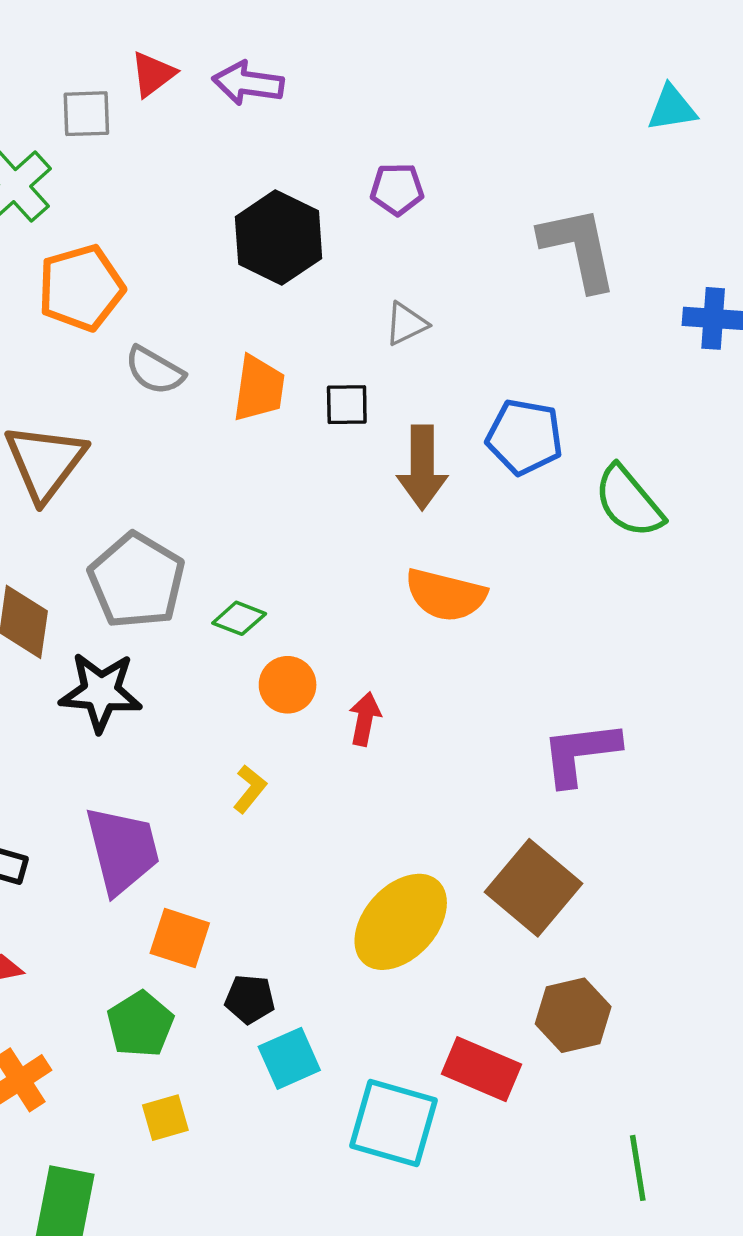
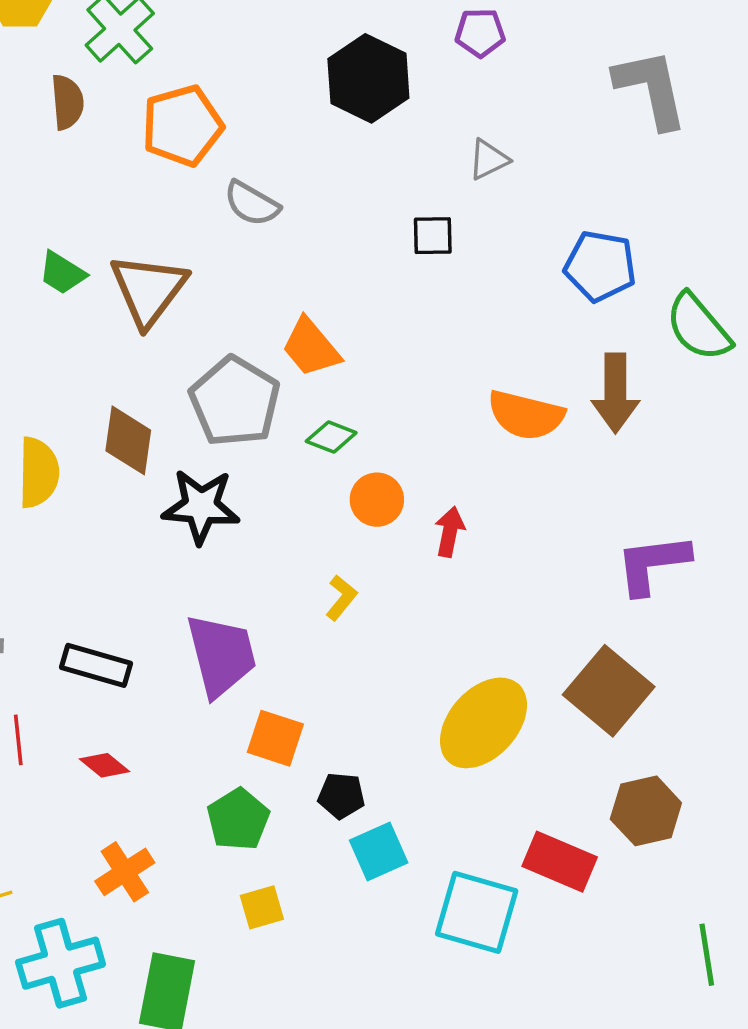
orange trapezoid: (259, 388) -> (311, 347), moved, turned 132
brown arrow: (422, 467) -> (615, 393), moved

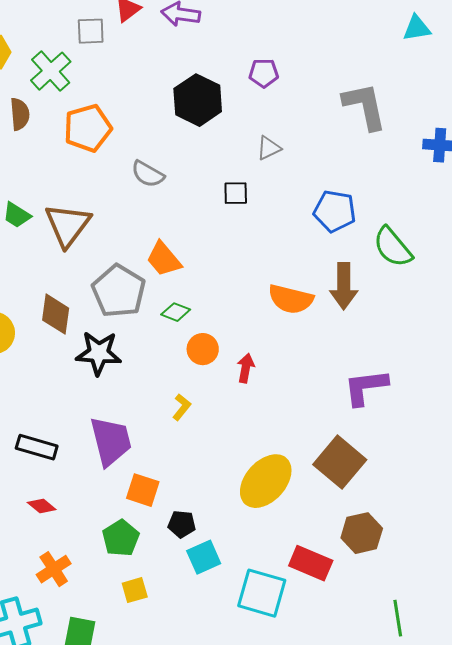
gray semicircle: (252, 204) -> (148, 174), moved

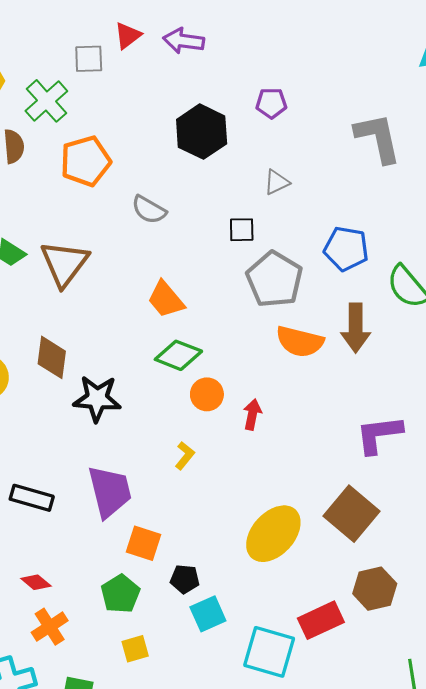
gray pentagon: (119, 291) -> (274, 279), moved
green diamond: (176, 312) -> (178, 355), size x1.5
red diamond: (42, 506) -> (36, 582), moved
red rectangle: (311, 563) -> (321, 620), turned -48

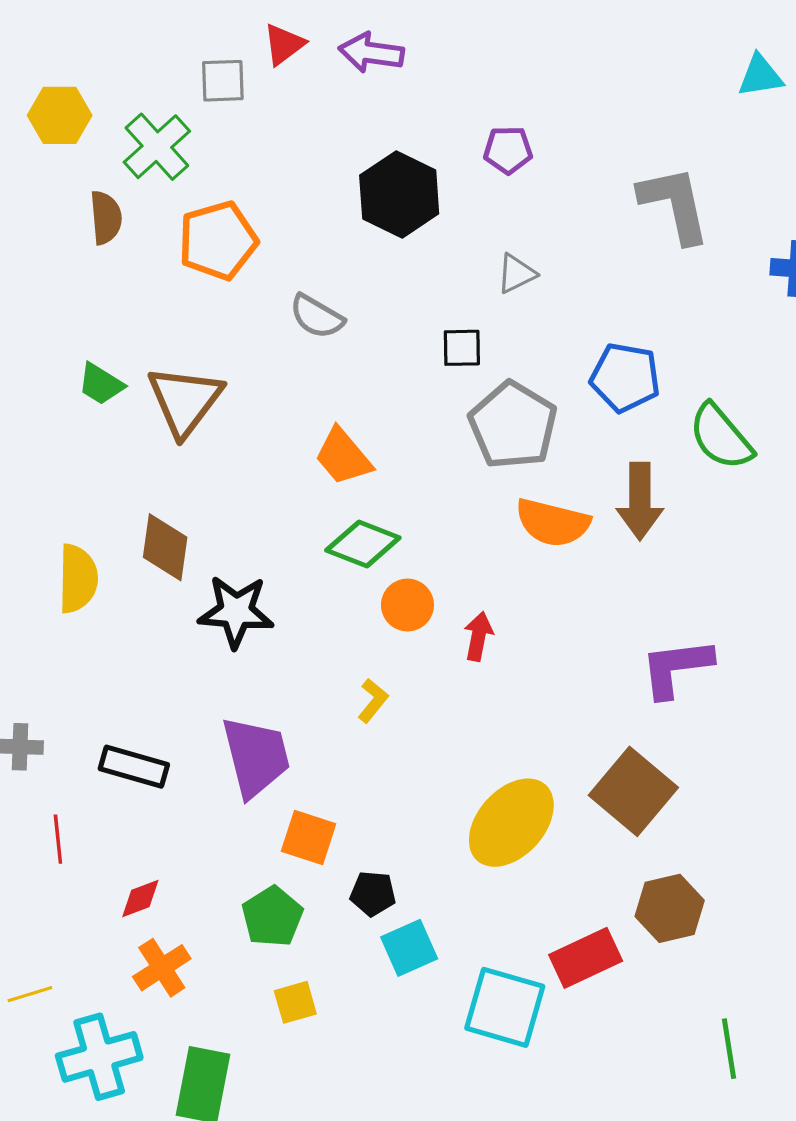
red diamond: (36, 582) -> (140, 898), turned -60

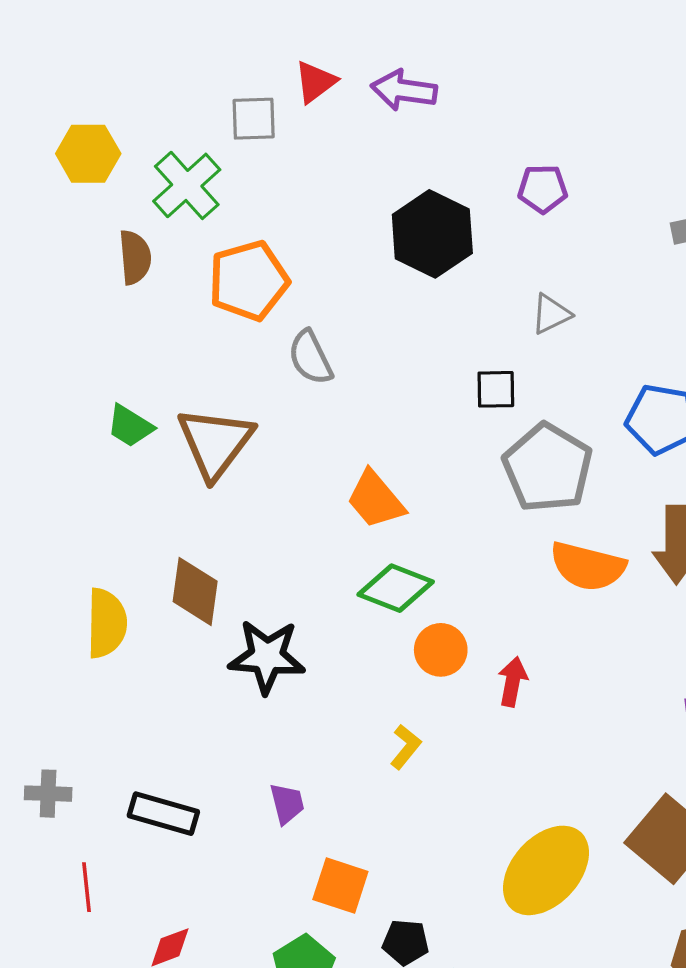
gray semicircle: (317, 316) -> (310, 358), moved, turned 34
purple trapezoid: (256, 757) -> (287, 804), size x0.5

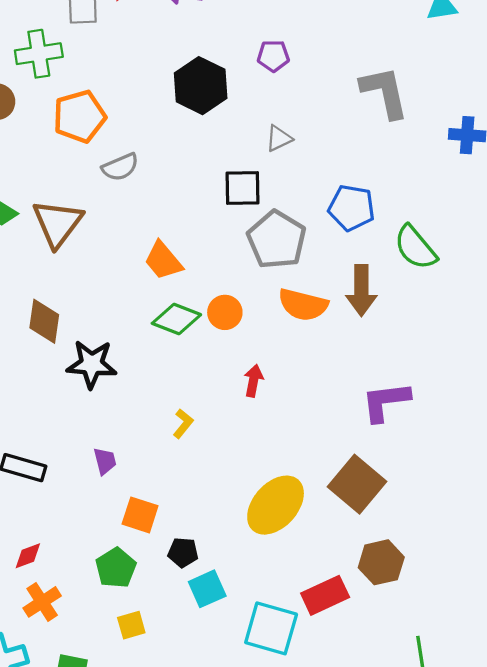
green cross: (187, 185) -> (39, 54), turned 33
gray semicircle: (310, 358) -> (120, 167), turned -87
black square: (496, 389) -> (242, 188), size x1.4
orange circle: (441, 650) -> (225, 312), moved

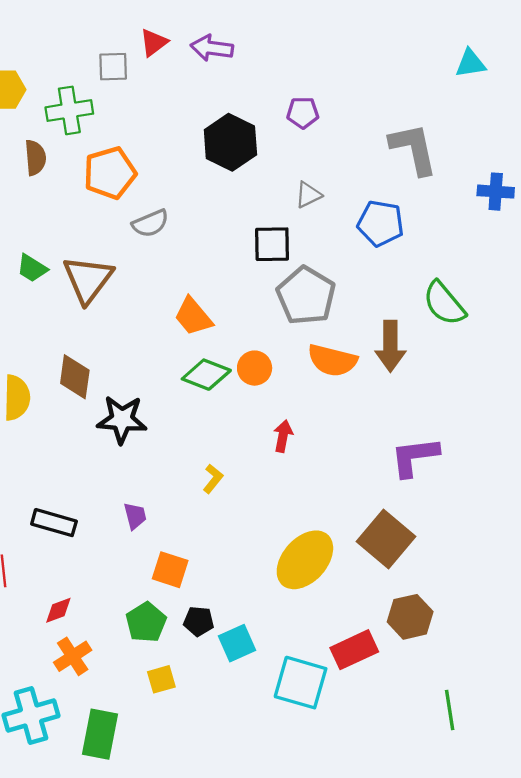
blue pentagon: (351, 208) -> (381, 223), moved
black pentagon: (183, 552) -> (199, 621), moved

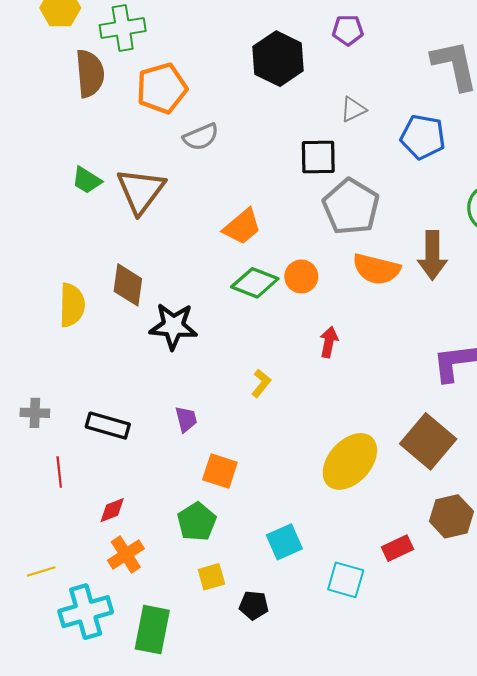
brown semicircle: (35, 158) -> (90, 73), size x1.4
orange trapezoid: (193, 317) -> (242, 227), turned -90
black pentagon: (199, 621) -> (254, 605), moved
red rectangle: (354, 650) -> (398, 548), size x0.7
cyan square: (301, 683) -> (346, 580), size x0.7

